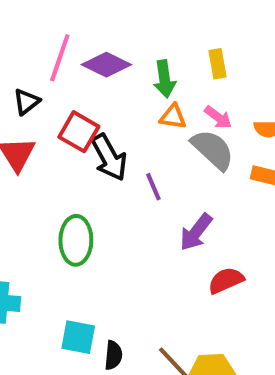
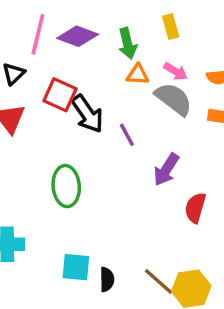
red semicircle: (226, 280) -> (195, 208), turned -44

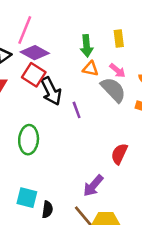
purple diamond: (78, 36) -> (35, 53), moved
purple arrow: (166, 170) -> (93, 186), moved
red semicircle: (195, 208) -> (119, 154), moved

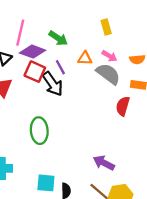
green arrow: (87, 46) -> (58, 38), moved, turned -42
purple line: (77, 110) -> (60, 67), moved
red semicircle: (119, 154) -> (123, 106), moved
purple arrow: (93, 186) -> (104, 163), turned 85

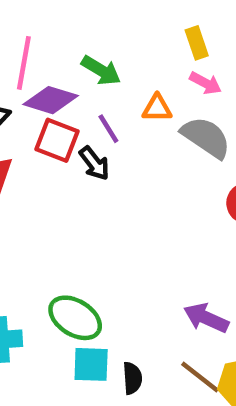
pink arrow: (109, 56) -> (205, 83), moved
black arrow: (53, 84) -> (94, 163), size x0.7
green ellipse: (39, 131) -> (75, 318), moved, turned -50

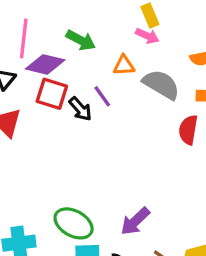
pink arrow: (205, 83) -> (147, 36), moved
purple line: (108, 129) -> (102, 96), moved
purple arrow: (206, 318) -> (135, 221), moved, turned -64

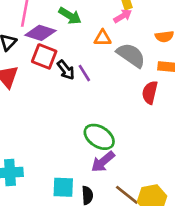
pink arrow: (147, 36) -> (123, 16), turned -60
purple line: (102, 96) -> (84, 73), moved
green ellipse: (74, 223) -> (99, 137), moved

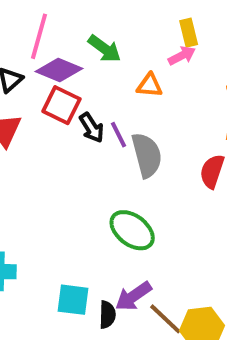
gray semicircle: (131, 55) -> (147, 155), moved, turned 36
purple arrow: (103, 162) -> (133, 296), moved

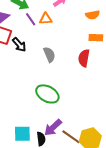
purple line: (118, 135) -> (31, 19), moved
gray semicircle: (147, 155) -> (49, 55), size x0.7

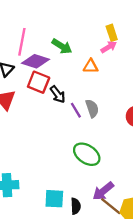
purple line: (31, 19) -> (76, 110), moved
purple arrow: (53, 128) -> (103, 191), moved

